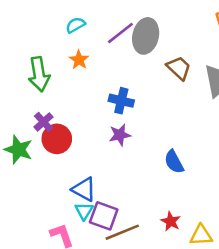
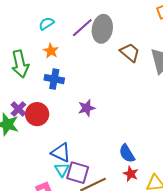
blue cross: (121, 101) -> (54, 79), moved
purple cross: (43, 122) -> (18, 109), moved
blue semicircle: (174, 162) -> (127, 154), moved

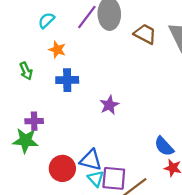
green arrow: (20, 64) -> (26, 71), size x0.6
purple cross: (18, 109) -> (34, 121), turned -35
red circle: (37, 114) -> (62, 168), moved

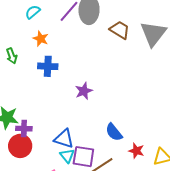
purple cross: (34, 121) -> (24, 129), moved
blue semicircle: (164, 146) -> (114, 132), moved
red circle: (62, 168) -> (20, 146), moved

